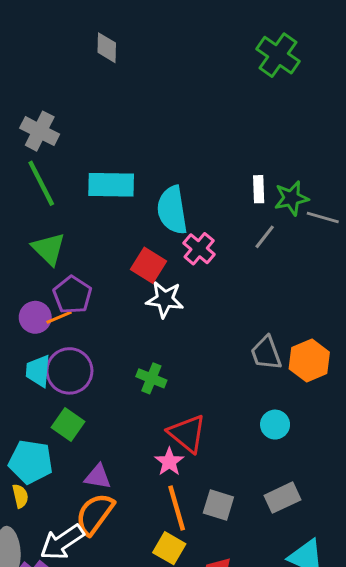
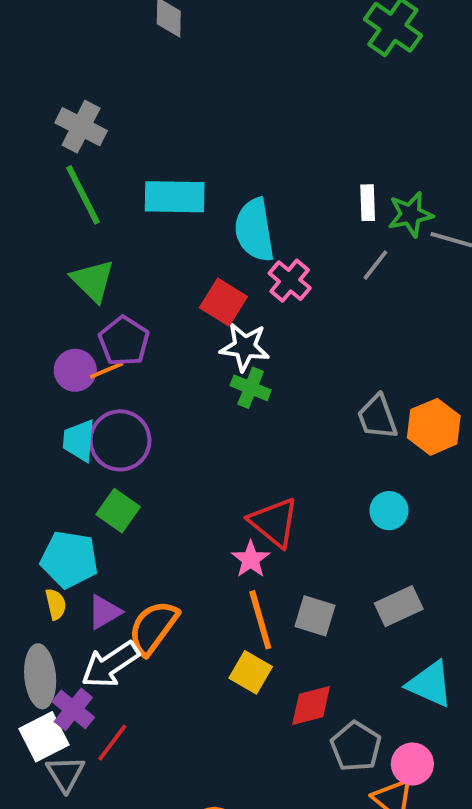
green cross: (151, 378) -> (251, 388), moved
purple triangle: (98, 477) -> (104, 612), moved, turned -40

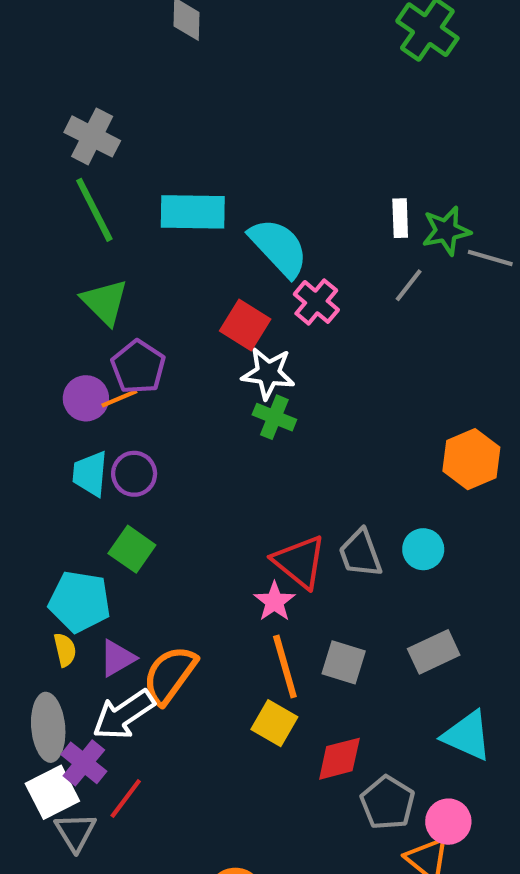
cyan semicircle: (255, 230) -> (279, 247), turned 146
gray trapezoid: (377, 417) -> (360, 553), moved
purple circle: (120, 440) -> (134, 474), size x0.7

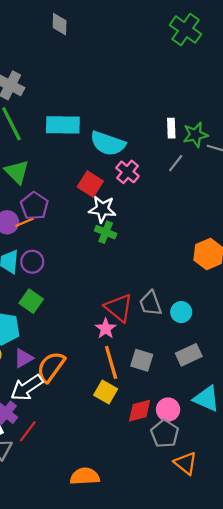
cyan semicircle: (279, 247) -> (108, 143), turned 152
cyan circle: (423, 549) -> (181, 312), moved
pink circle: (448, 822) -> (168, 410), moved

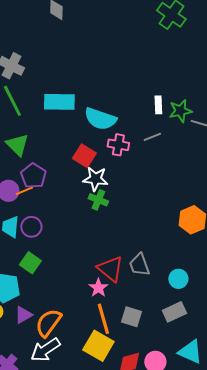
gray line: (176, 163) -> (152, 137), moved, turned 30
pink cross: (128, 172) -> (118, 145), turned -30
cyan circle: (181, 312) -> (178, 279), moved
white arrow: (27, 388) -> (45, 350), moved
yellow square: (106, 392) -> (98, 346), size x1.4

